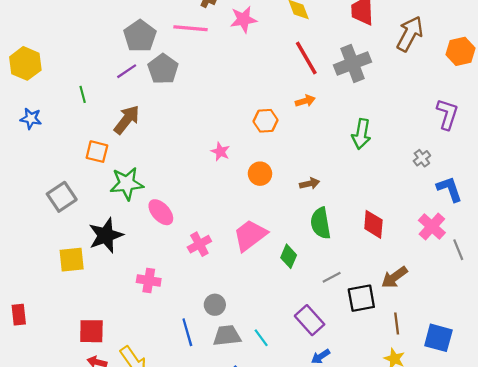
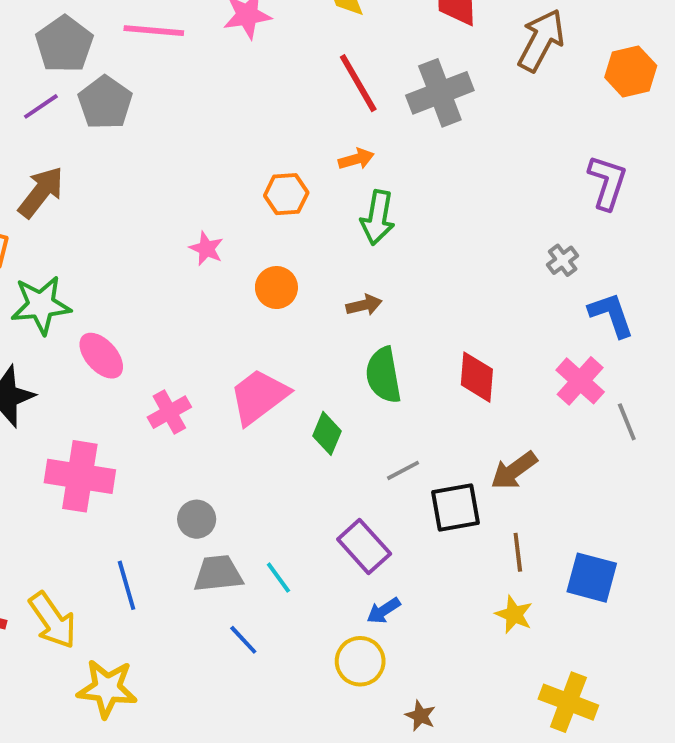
green arrow: (361, 134) -> (378, 217), moved
pink cross: (149, 281) -> (80, 476), size x1.6
blue line: (187, 332) -> (127, 585), moved

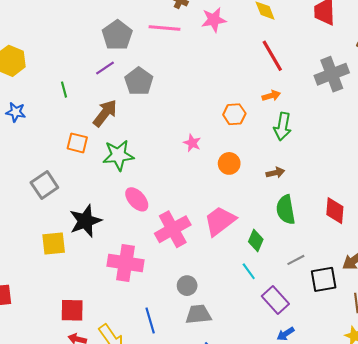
gray cross: (440, 93) -> (332, 74), moved
gray pentagon: (105, 103) -> (139, 81), moved
green star: (41, 305) -> (118, 155), moved
pink cross: (169, 412) -> (173, 229), size x1.6
cyan line: (278, 578) -> (249, 271), moved

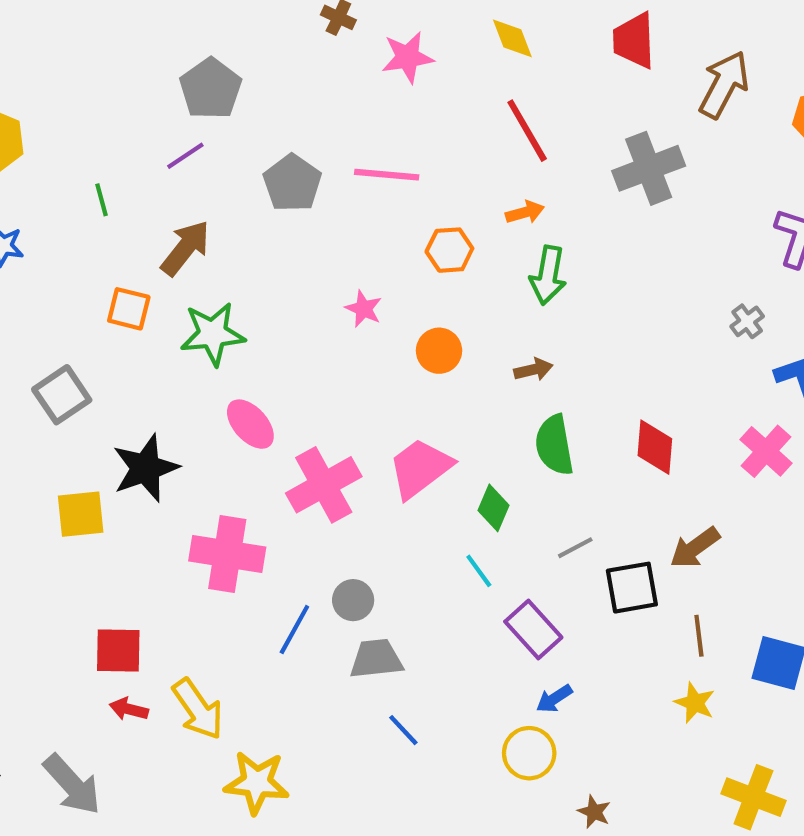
pink line: (164, 28) -> (387, 175), moved
gray pentagon: (139, 81) -> (292, 183), moved
blue line: (150, 320) -> (294, 629), moved, turned 45

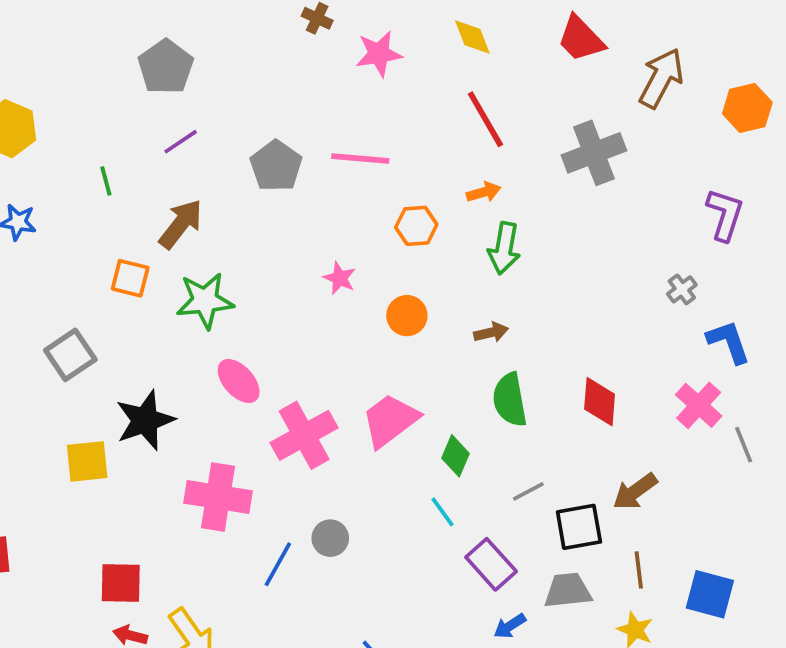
red trapezoid: (634, 40) -> (581, 39), turned -42
gray pentagon: (211, 89) -> (166, 67), moved
gray trapezoid: (376, 659) -> (568, 590), moved

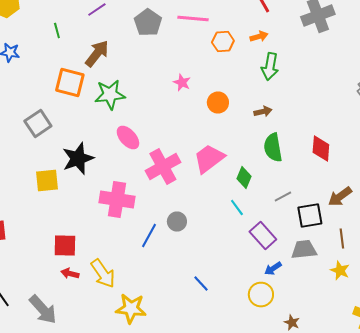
orange hexagon: (416, 226) -> (223, 42), moved
orange square: (130, 278) -> (70, 82), size x1.4

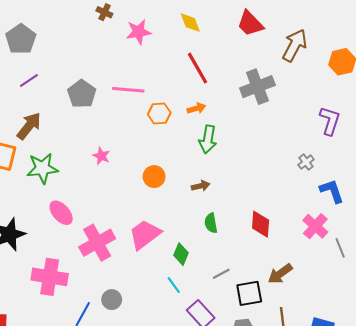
pink star: (182, 82) -> (101, 156), moved
green semicircle: (273, 148) -> (211, 223), size x0.7

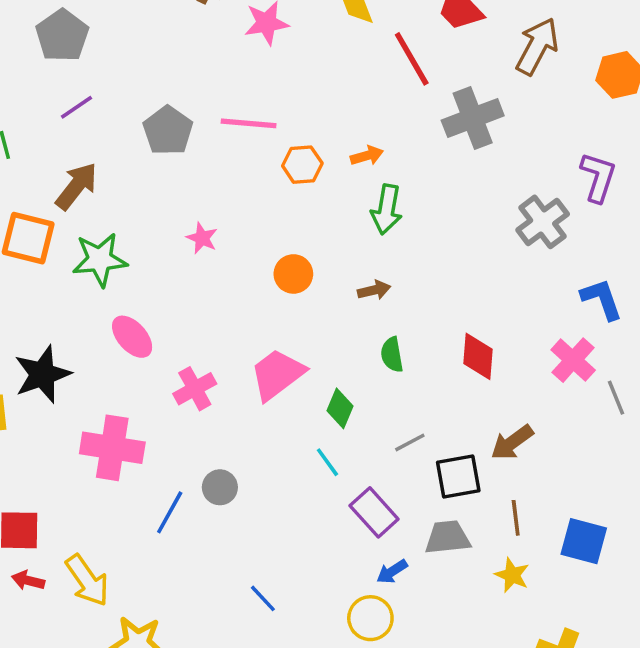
red line: (197, 68) -> (412, 59), moved
gray cross: (306, 162) -> (543, 222), moved, size x1.8
pink cross: (97, 243) -> (195, 389), size x0.7

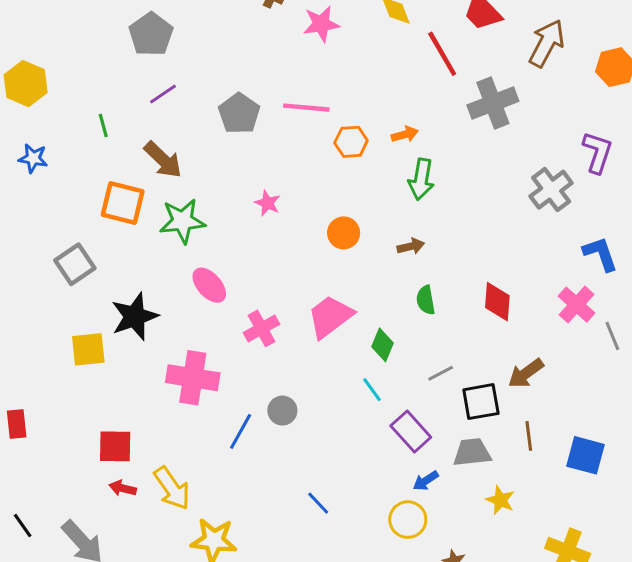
brown arrow: (76, 186) -> (163, 160), turned 96
yellow star: (512, 575) -> (500, 500), moved

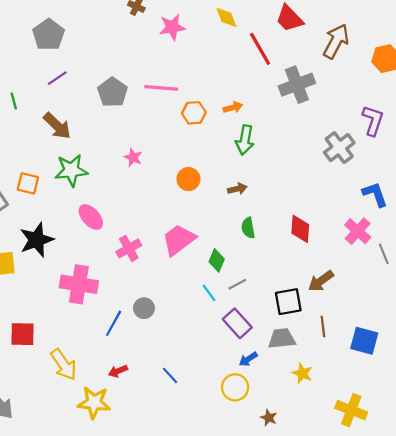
orange square: (123, 203) -> (28, 183), moved, size x0.7
gray line: (441, 373) -> (237, 284), moved
red arrow: (123, 488) -> (118, 371), moved, turned -36

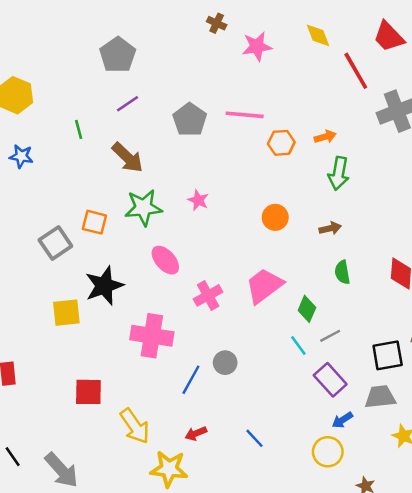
pink star: (133, 157) -> (198, 200), moved

